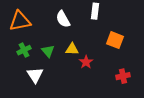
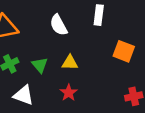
red star: (86, 62) -> (69, 93), moved
white triangle: (35, 75) -> (24, 95), turned -36

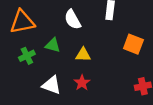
green triangle: (40, 65) -> (53, 45), moved, turned -35
white triangle: (24, 95) -> (52, 85), moved

